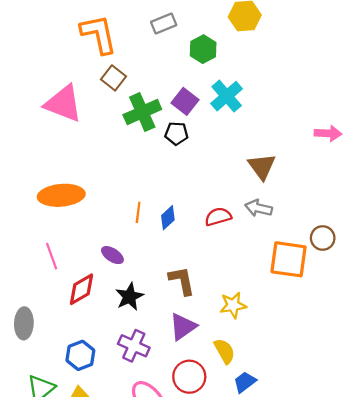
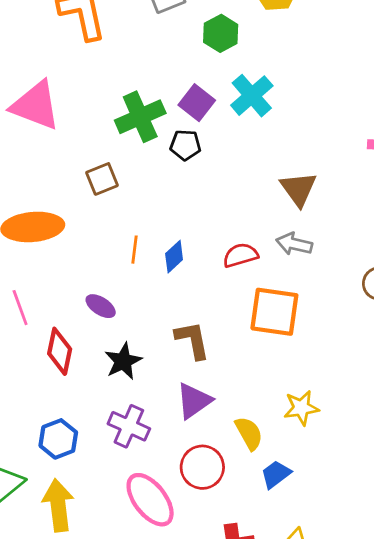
brown square: (114, 78) -> (102, 179), moved, turned 30
orange square: (289, 259) -> (274, 312), moved
red diamond: (81, 289) -> (60, 351), turned -48
yellow star: (233, 305) -> (301, 408), moved

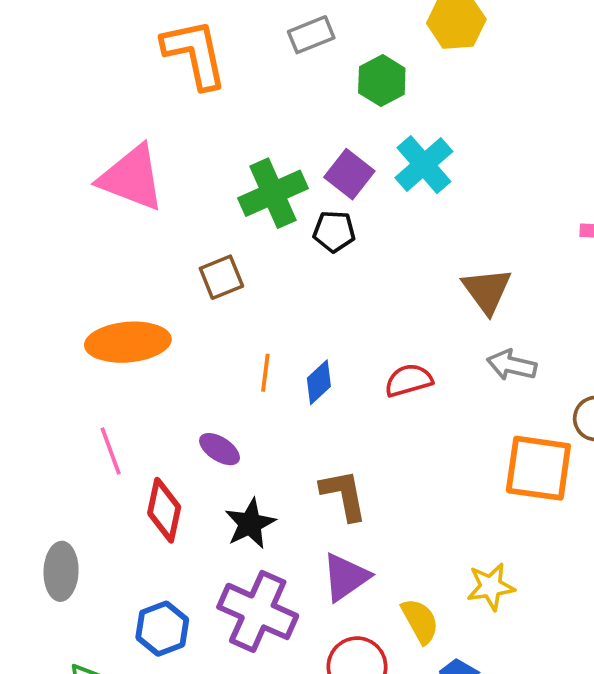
gray arrow: (294, 244) -> (512, 365), moved
orange square: (274, 312) -> (538, 468), moved
purple cross: (129, 426) -> (258, 611), size x1.4

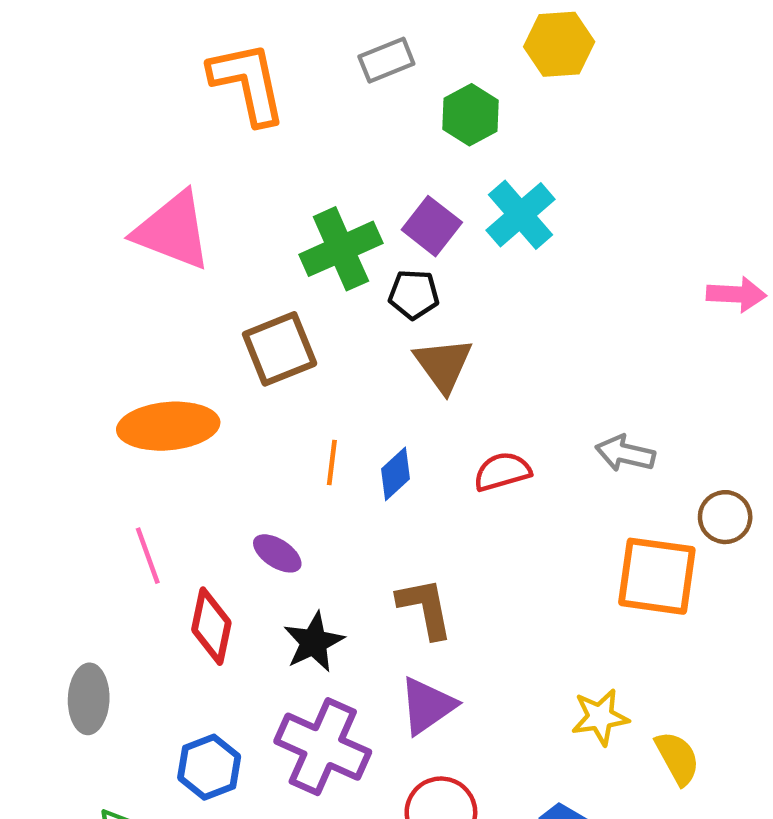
brown square: (221, 277) -> (280, 349), size x1.4
brown triangle: (487, 291) -> (443, 365), moved
yellow semicircle: (420, 621) -> (677, 758), moved

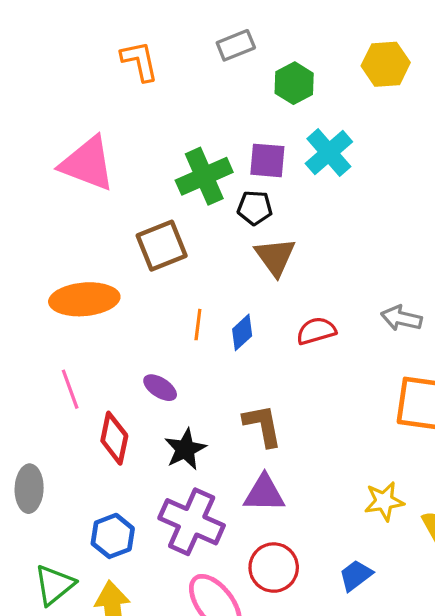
yellow hexagon: (559, 44) -> (386, 64), moved
orange L-shape: (248, 83) -> (140, 61), size x0.7
purple square: (432, 226) -> (267, 160), turned -33
purple triangle: (427, 706) -> (264, 493), turned 36

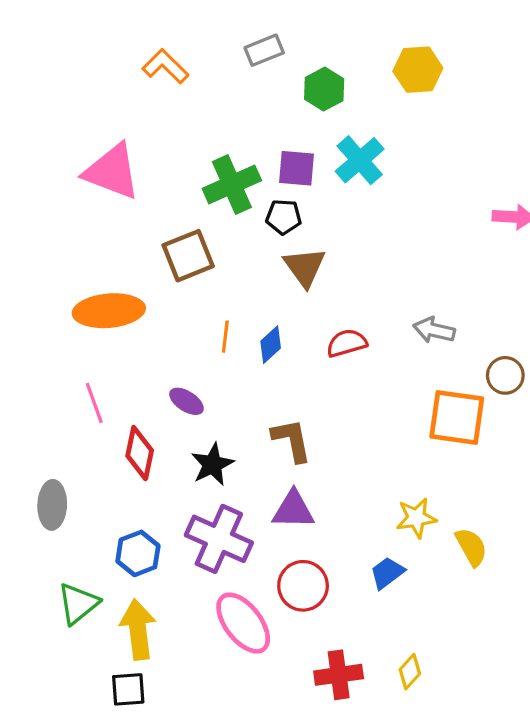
orange L-shape: (140, 61) -> (165, 66), turned -33
blue trapezoid: (356, 575) -> (387, 573), moved

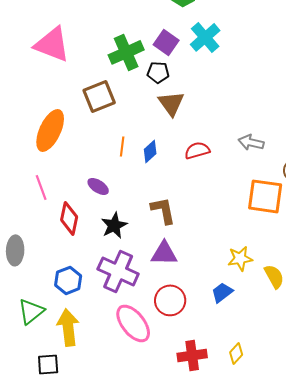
purple square: (297, 168) -> (166, 42), turned 30
orange ellipse: (109, 311) -> (50, 130), turned -60
black square: (128, 689) -> (48, 364), moved

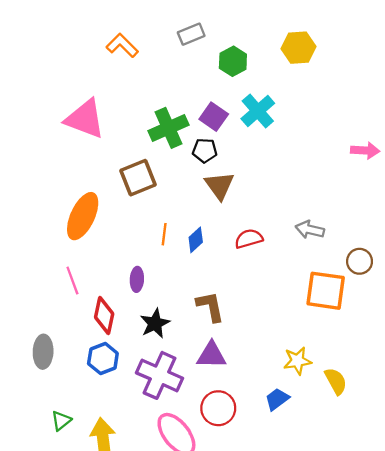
purple ellipse: (98, 186) -> (137, 279), turned 60
blue hexagon: (68, 280) -> (103, 358), moved
green triangle: (31, 311) -> (61, 421), size x0.7

